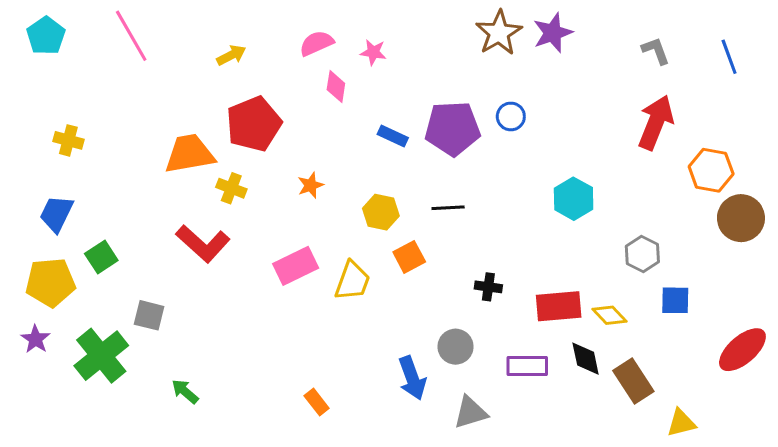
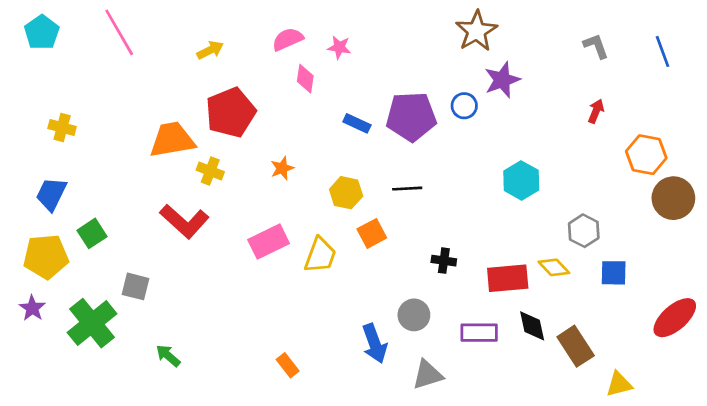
brown star: (499, 33) -> (476, 31), moved
purple star: (553, 33) -> (502, 80), moved
red arrow: (656, 122) -> (596, 111), size x0.5
yellow diamond: (609, 315) -> (554, 267), moved

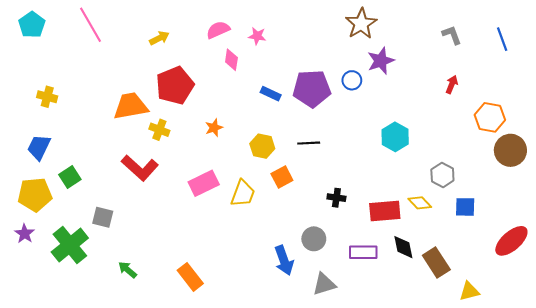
orange rectangle: (288, 365) -> (190, 277), moved, size x1.5

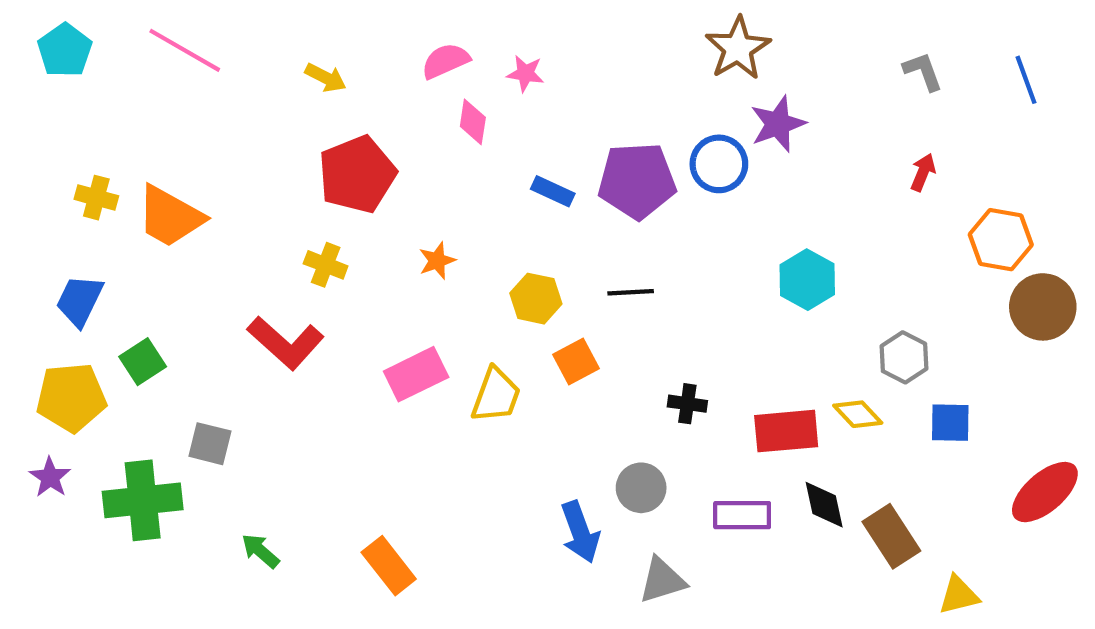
pink line: (90, 25) -> (185, 50), turned -30
yellow arrow: (159, 38) -> (326, 78), turned 54
blue circle: (352, 80) -> (719, 164), size x1.4
orange trapezoid: (131, 106) -> (170, 216), moved, turned -141
green cross: (70, 245) -> (143, 500), turned 33

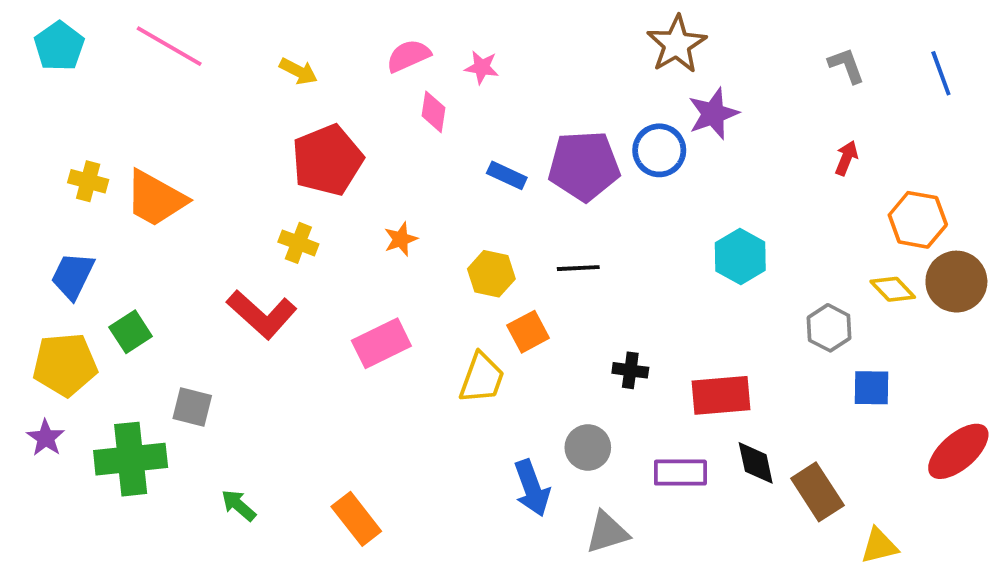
yellow trapezoid: (496, 395) -> (482, 378), moved
yellow diamond: (858, 414) -> (893, 289), moved

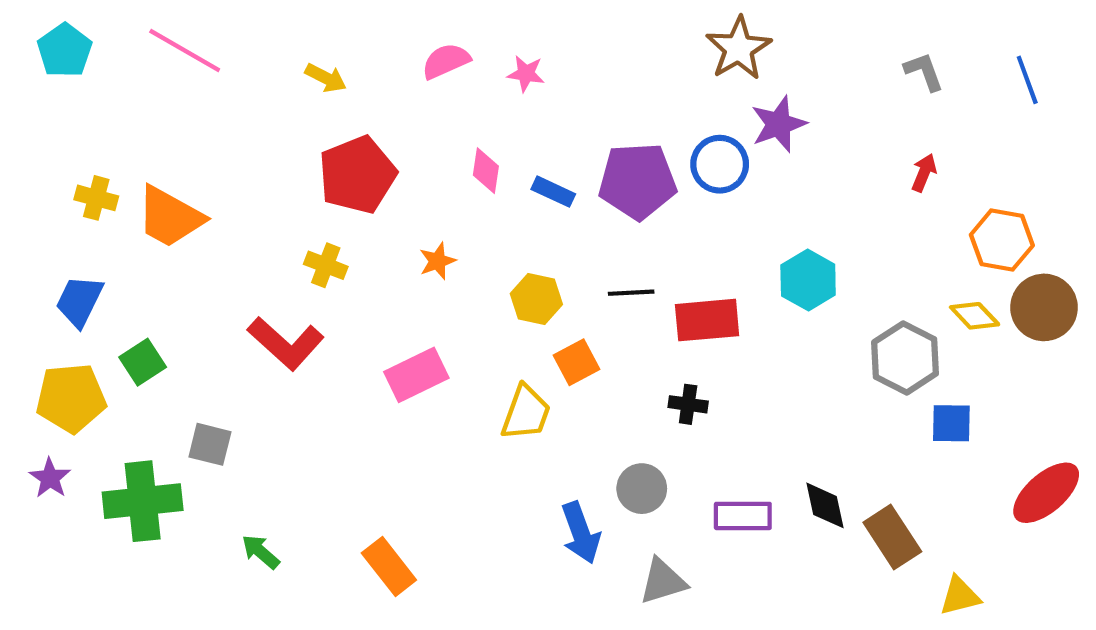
pink diamond: (434, 112) -> (486, 171), moved
gray hexagon: (829, 328) -> (905, 358), size x1.4
red rectangle: (721, 395) -> (707, 320), moved

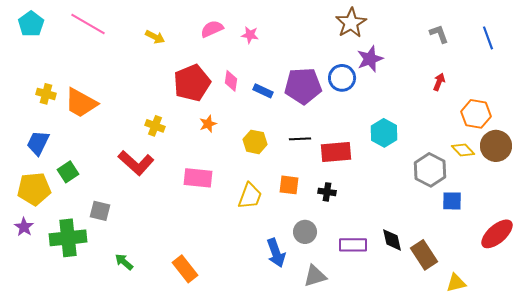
red pentagon: (357, 175) -> (192, 83), moved
orange square: (576, 362) -> (289, 185), moved, turned 35
pink rectangle: (416, 375) -> (198, 178), turned 32

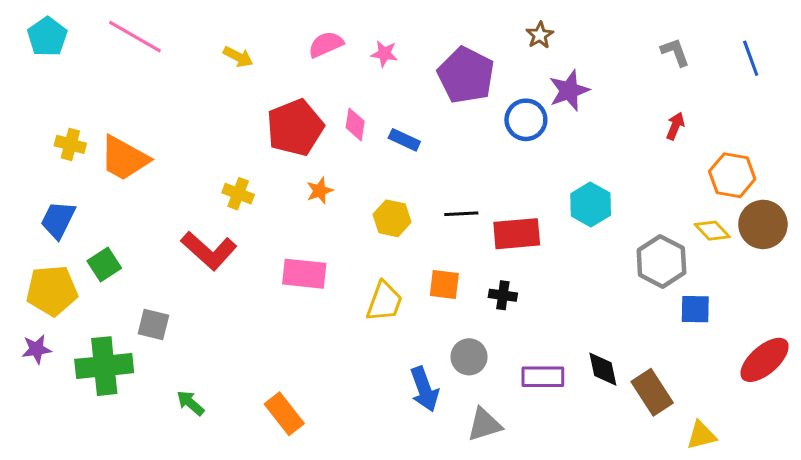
brown star: (351, 23) -> (540, 35), size x0.6
purple pentagon: (303, 86) -> (466, 75), moved, turned 30
purple star: (24, 227) -> (36, 349), turned 30

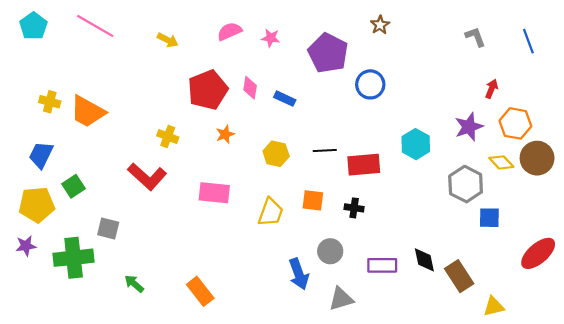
purple star: (569, 91) -> (469, 127), moved
red arrow: (675, 126) -> (492, 89), moved

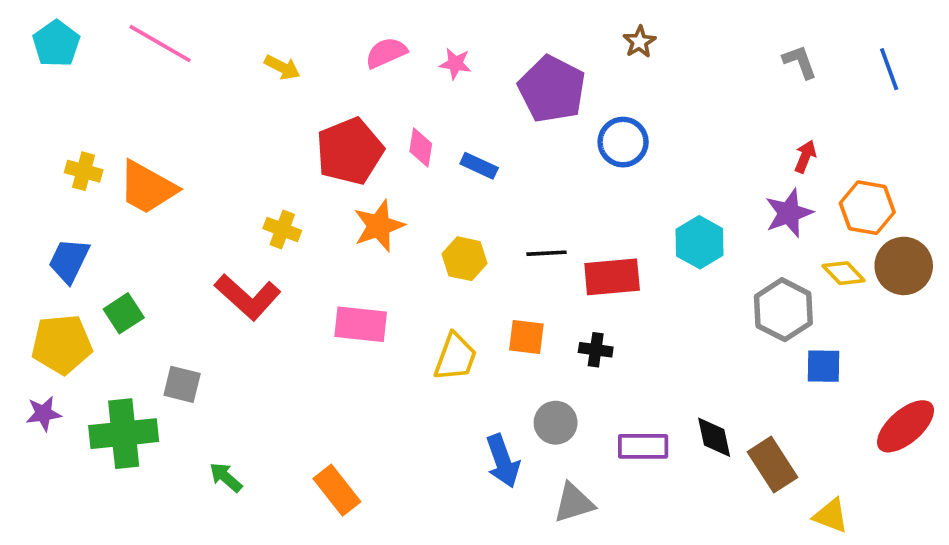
red arrow: (492, 89) -> (805, 157), moved
orange star: (225, 134) -> (379, 226), size x1.6
yellow triangle: (494, 306) -> (831, 516), turned 35

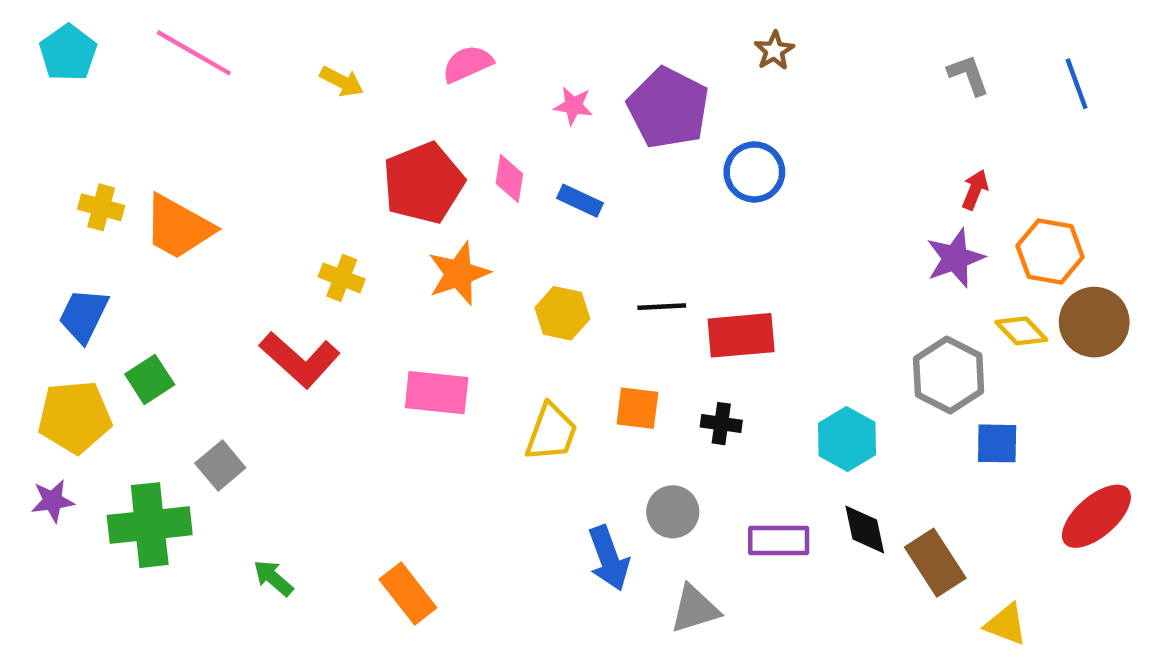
pink star: (455, 64) -> (573, 106), moved
cyan hexagon: (700, 242) -> (847, 439), moved
gray square: (182, 384) -> (220, 465), turned 36

